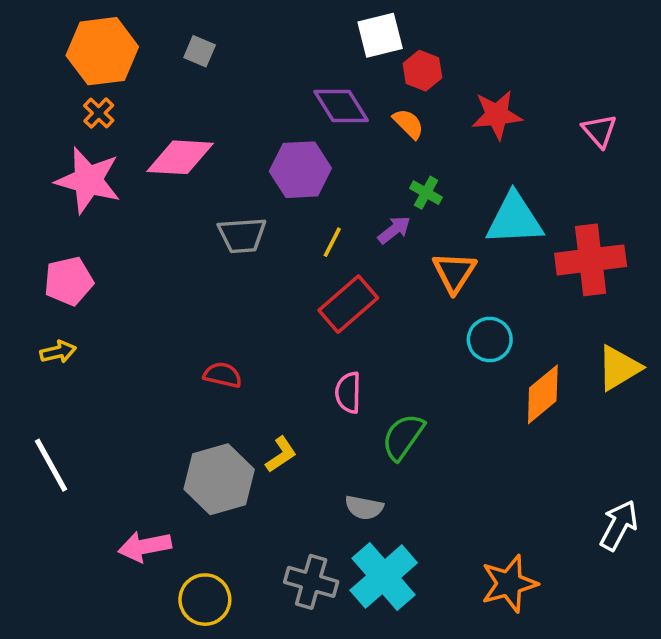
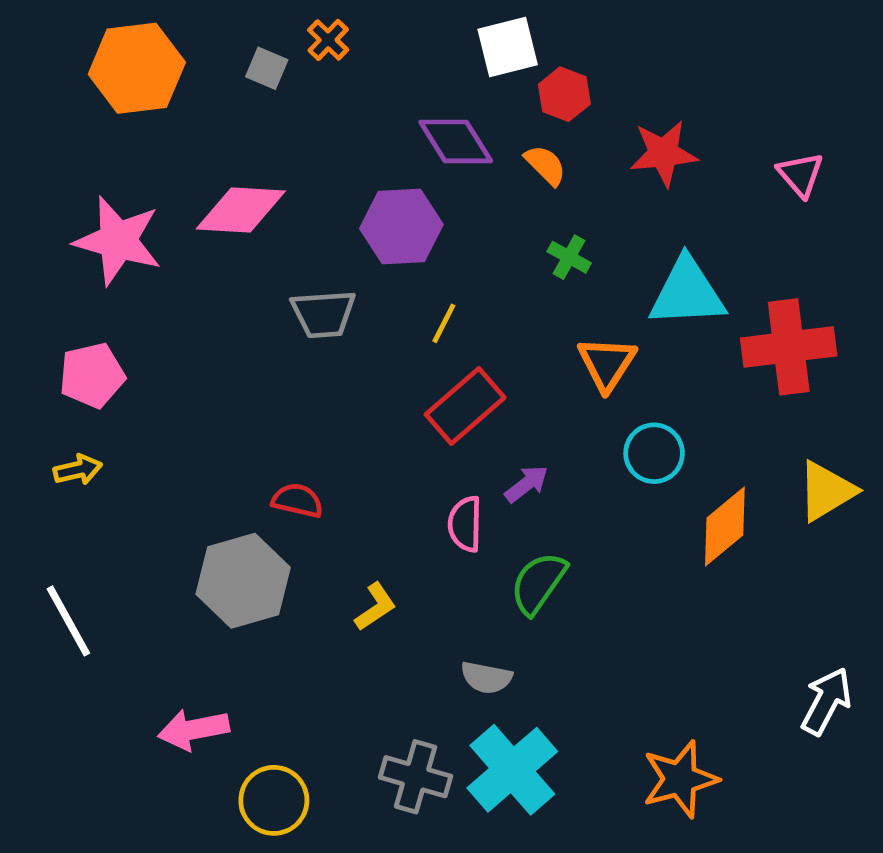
orange cross: (99, 113) -> (328, 40), moved
purple arrow: (394, 230) -> (527, 484), moved
gray hexagon: (219, 479) -> (243, 581), moved

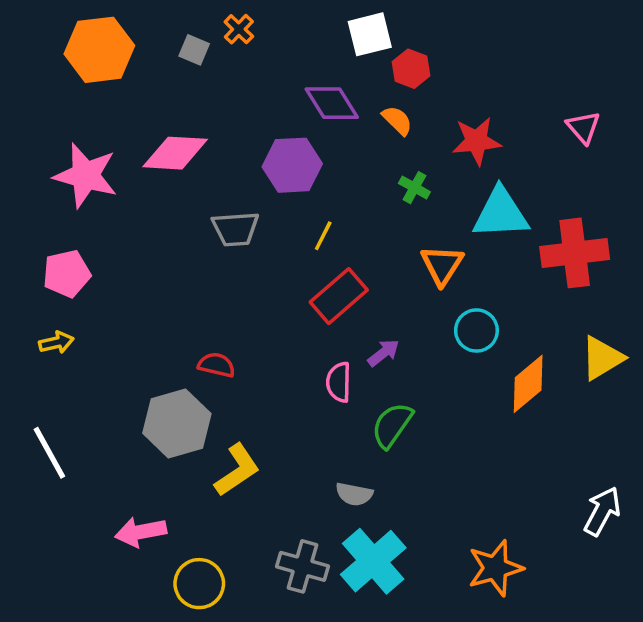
red star: (663, 153) -> (476, 141), moved
yellow L-shape: (375, 607) -> (237, 470), moved, size x1.5

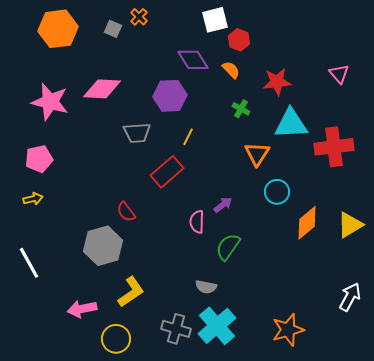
red rectangle: (339, 296) -> (167, 172), moved
yellow triangle: (602, 358) -> (350, 225), moved
red semicircle: (216, 365) -> (126, 212), turned -140
yellow L-shape: (237, 470) -> (131, 292), moved

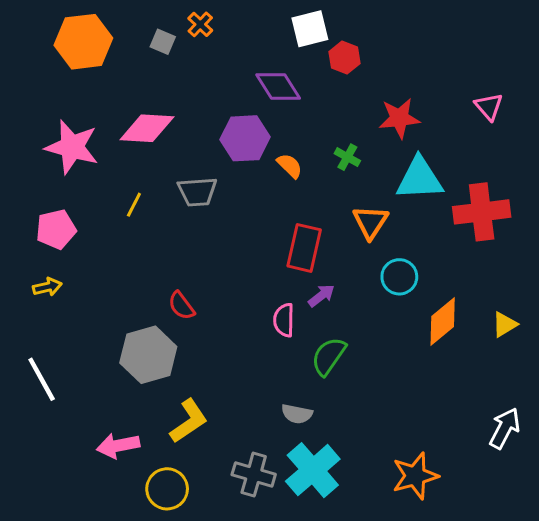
orange semicircle: (231, 70) -> (290, 166), moved
yellow line: (188, 137) -> (134, 205), moved
red rectangle: (167, 172) -> (304, 248), moved, turned -36
yellow triangle: (350, 225) -> (505, 324), size x0.7

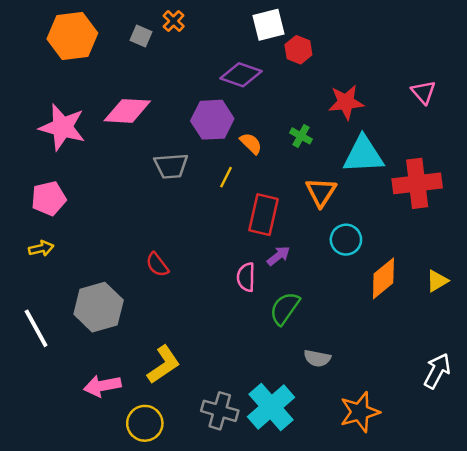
purple diamond: (278, 86) -> (241, 75), turned -39
yellow line: (134, 205) -> (226, 177), moved
gray hexagon: (148, 355) -> (99, 307), moved
gray semicircle: (297, 414) -> (317, 358), moved

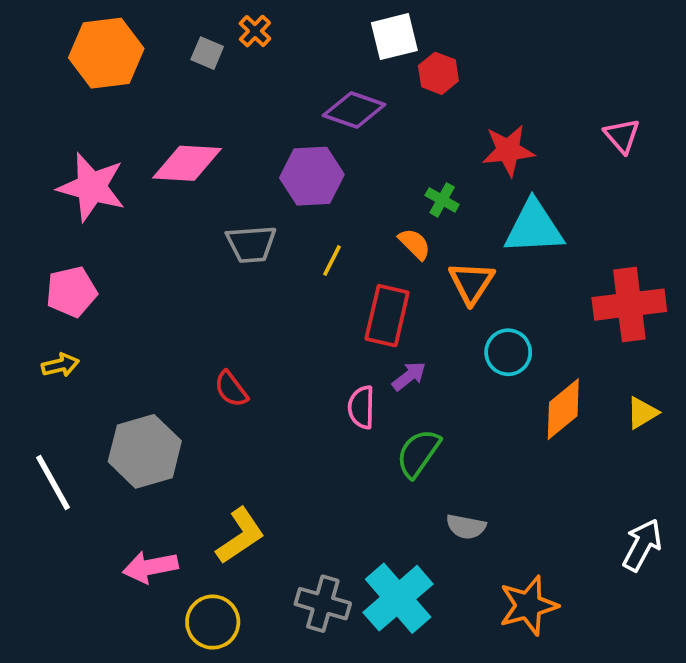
orange semicircle: (251, 143) -> (415, 244), moved
red cross: (417, 183) -> (629, 305), moved

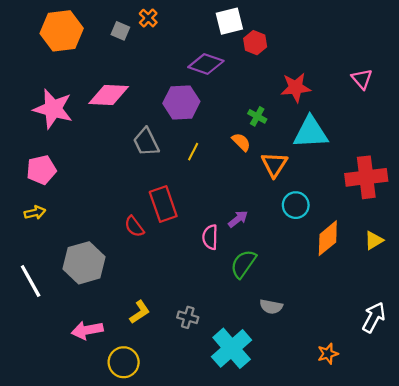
gray trapezoid: (251, 244) -> (146, 142), turned 68
red rectangle: (387, 316) -> (163, 204), moved, turned -32
yellow L-shape: (240, 536) -> (140, 312), size x0.7
gray cross: (323, 604) -> (188, 317), moved, size x0.7
orange star: (528, 606) -> (328, 354), moved, size x0.6

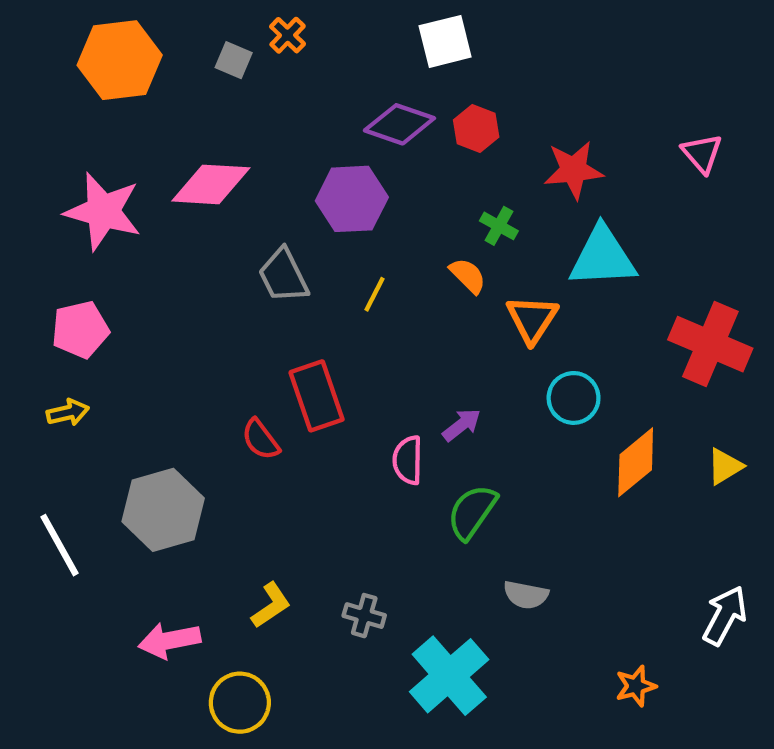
red hexagon: (255, 43) -> (476, 129), moved
red cross: (366, 177) -> (710, 344), turned 30

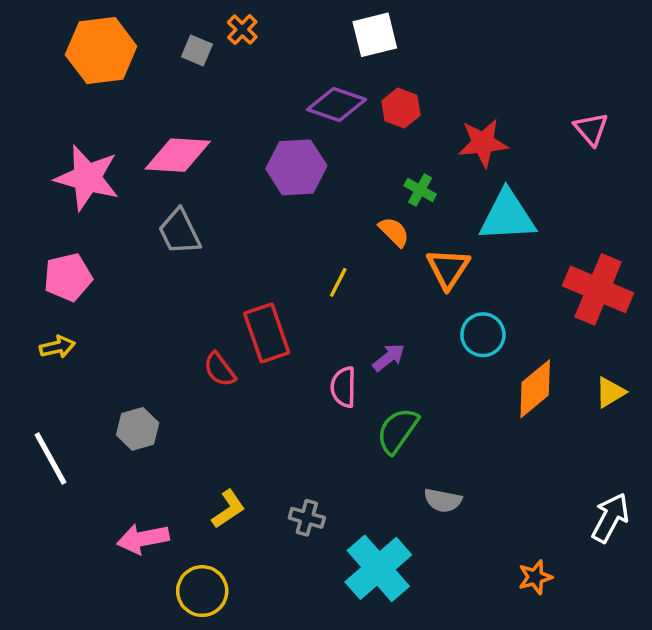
gray trapezoid: (283, 276) -> (180, 232), moved
yellow line: (375, 294) -> (338, 282), moved
gray hexagon: (163, 510) -> (138, 429), size x0.6

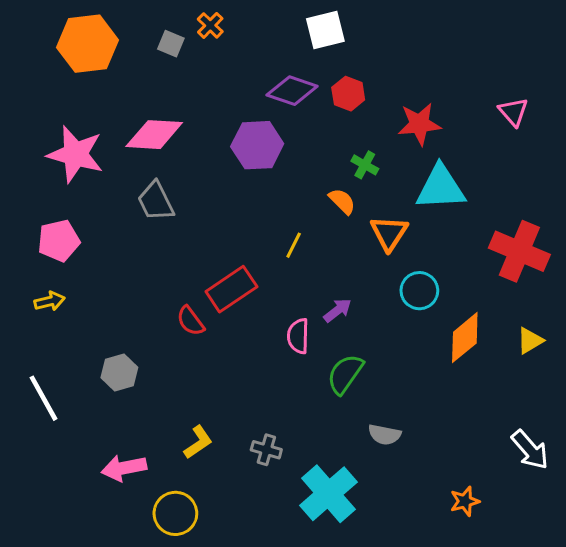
red rectangle: (267, 333) -> (231, 289), turned 75
white arrow: (610, 518) -> (530, 450), turned 111

